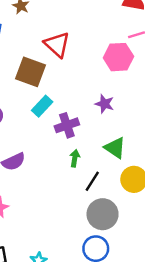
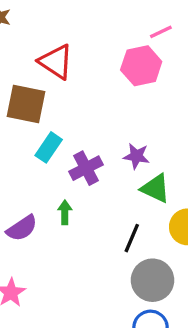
purple star: (105, 104) -> (136, 156), moved
green arrow: (75, 158) -> (65, 212), moved

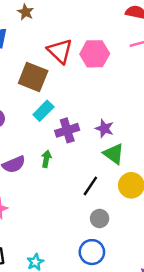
pink hexagon: (141, 66) -> (95, 54), moved
gray circle: (153, 280) -> (100, 218), size x0.6

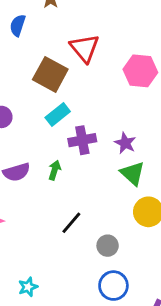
pink hexagon: (95, 54) -> (140, 71), moved
black line: (90, 186) -> (71, 223), moved
blue circle: (92, 252) -> (113, 286), moved

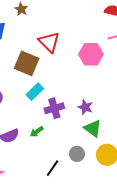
green arrow: (55, 170) -> (37, 132), turned -136
gray circle: (108, 246) -> (77, 154), moved

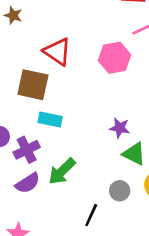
cyan rectangle: (35, 92) -> (50, 120), turned 66
purple cross: (54, 108) -> (27, 150), moved
green arrow: (37, 132) -> (62, 171), size x1.6

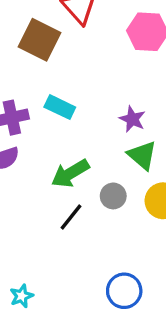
cyan rectangle: (50, 120) -> (60, 107), moved
green arrow: (62, 171) -> (70, 173), moved

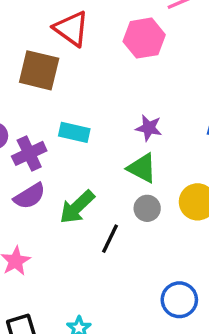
green triangle: (142, 155) -> (142, 168), moved
green arrow: (70, 173) -> (77, 207), moved

